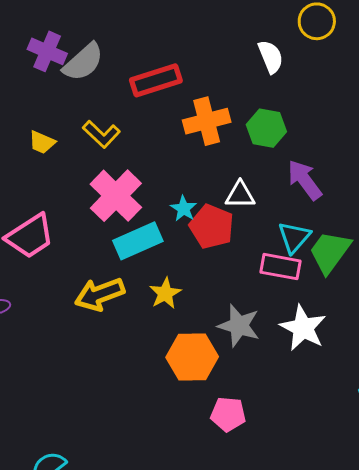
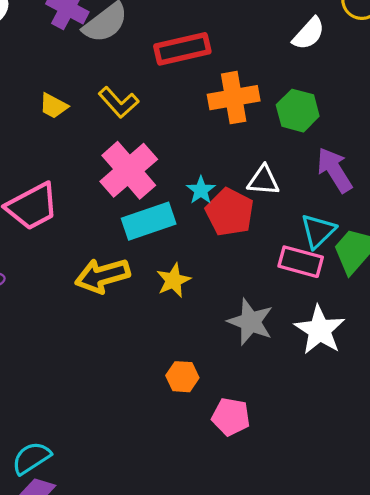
white semicircle: (271, 57) -> (309, 34), turned 60
orange hexagon: (192, 357) -> (182, 377), moved, size x0.6

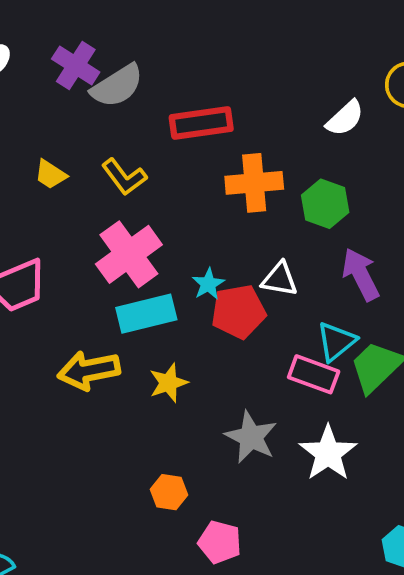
red pentagon: (230, 212) -> (238, 312), turned 30

